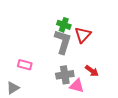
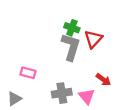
gray cross: (65, 75) -> (62, 93), moved
pink triangle: (77, 86) -> (87, 96), turned 35

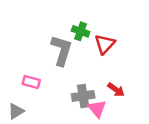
gray L-shape: (71, 47) -> (62, 50), moved
gray cross: (62, 93) -> (83, 96), moved

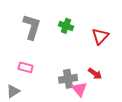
red triangle: (105, 44) -> (100, 36), moved
gray L-shape: (62, 50) -> (32, 27), moved

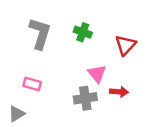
red arrow: (95, 74) -> (119, 92), turned -32
pink triangle: (79, 89) -> (97, 74), moved

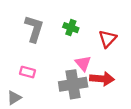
red arrow: (119, 92) -> (102, 79), size x1.5
gray cross: (85, 98) -> (73, 84), size x1.4

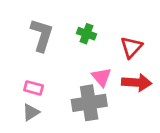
red arrow: (102, 79) -> (137, 83), moved
gray triangle: (14, 98) -> (31, 112), moved

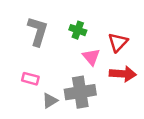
pink triangle: (101, 77) -> (91, 57), moved
gray triangle: (31, 112) -> (50, 101), moved

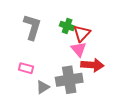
red triangle: (118, 42) -> (82, 33), moved
red arrow: (123, 74) -> (92, 65), moved

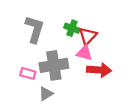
pink triangle: (79, 49) -> (84, 53), turned -35
gray cross: (69, 80) -> (54, 65), moved

